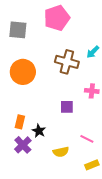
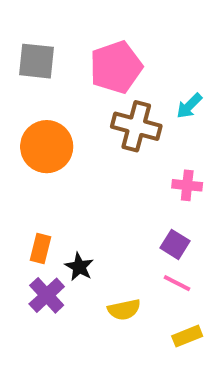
pink pentagon: (57, 18) -> (116, 67), moved
purple square: (67, 107) -> (175, 244), moved, turned 32

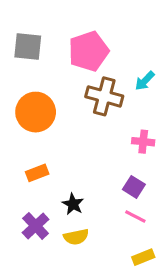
orange rectangle: (41, 248) -> (37, 173), moved, turned 55
black star: (79, 267) -> (73, 204), moved
yellow semicircle: (124, 310) -> (76, 237), moved

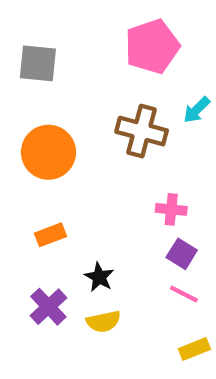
pink pentagon: (89, 51) -> (152, 46), moved
pink cross: (143, 142) -> (171, 209), moved

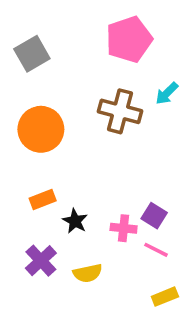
gray square: (38, 63) -> (32, 54), turned -36
pink cross: (171, 209) -> (124, 228), moved
black star: (99, 277) -> (75, 221), moved

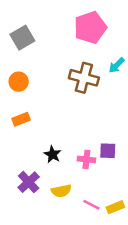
orange circle: (41, 129) -> (19, 82), moved, size x0.6
orange rectangle: (43, 199) -> (21, 119), moved
purple square: (154, 216) -> (108, 151), turned -30
pink line: (156, 250) -> (91, 205), moved

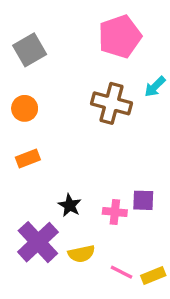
purple cross: (29, 182) -> (38, 242), size x1.4

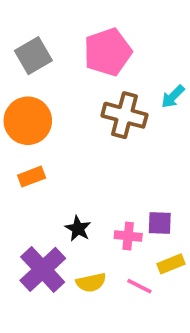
pink pentagon: (120, 37) -> (108, 52), moved
orange circle: (25, 108) -> (28, 121), size x1.6
pink line: (122, 272) -> (139, 286), moved
yellow rectangle: (153, 275) -> (171, 264), moved

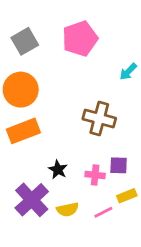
brown cross: (124, 115) -> (99, 119), moved
orange rectangle: (32, 177) -> (23, 131), size x1.6
pink line: (139, 286) -> (103, 212), turned -54

